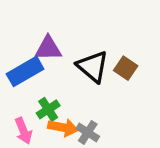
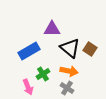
purple triangle: (48, 48) -> (52, 29), moved
orange arrow: (63, 128) -> (69, 71), moved

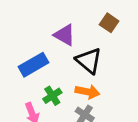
purple triangle: (52, 29) -> (65, 35), turned 30
brown square: (90, 49) -> (109, 23), moved

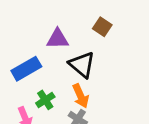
purple triangle: (65, 35) -> (58, 39), turned -30
orange arrow: (87, 92) -> (81, 96), turned 55

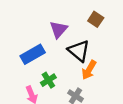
purple triangle: (58, 39) -> (59, 29), turned -48
orange arrow: (81, 96) -> (89, 70), moved, turned 54

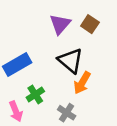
purple triangle: (59, 29) -> (60, 24), moved

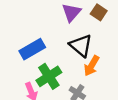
green cross: (35, 94) -> (49, 76), size x1.5

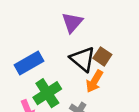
brown square: (99, 12) -> (102, 56), moved

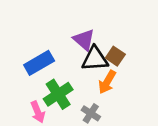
purple triangle: (72, 22) -> (84, 40), moved, turned -30
black triangle: (83, 59) -> (95, 59), turned -44

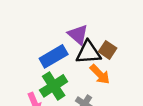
blue rectangle: (39, 63) -> (54, 56), moved
orange arrow: (107, 82) -> (100, 74), turned -75

